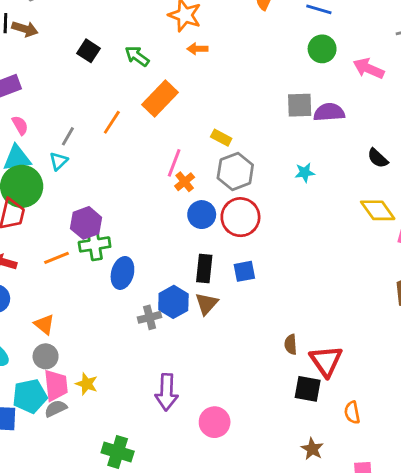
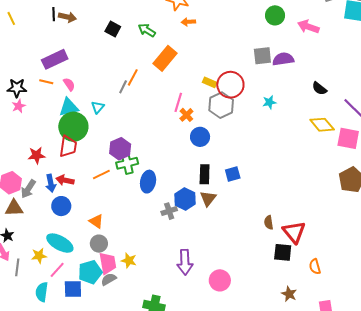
gray line: (68, 136) -> (123, 87), moved
red circle: (240, 217) -> (230, 85), moved

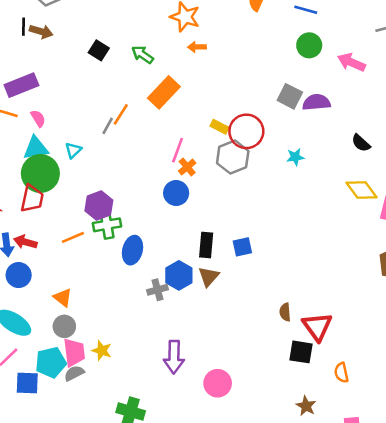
gray square: (262, 56) -> (290, 96), turned 30
blue circle: (200, 137) -> (176, 193), moved

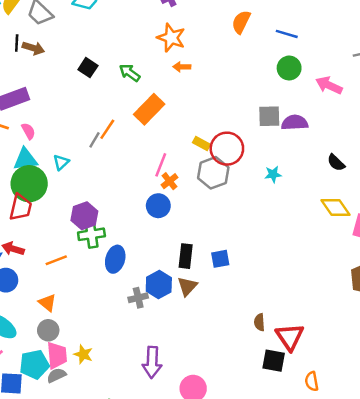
gray square: (290, 96) -> (269, 116), turned -30
orange line: (73, 237) -> (56, 260), moved

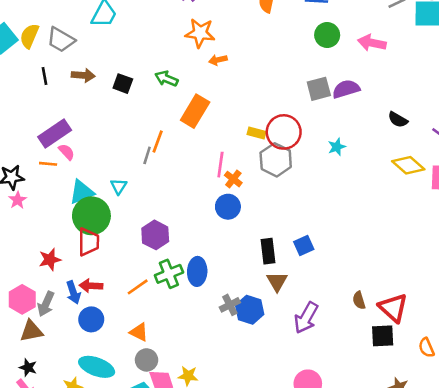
brown arrow: (33, 48) -> (83, 75), moved
pink semicircle: (28, 131) -> (67, 152), moved
green cross: (91, 234) -> (169, 274), moved
blue hexagon: (159, 285) -> (250, 310), moved
purple arrow: (152, 362) -> (306, 318), moved, turned 40

